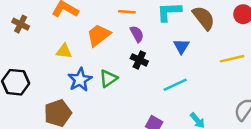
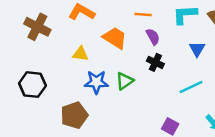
brown cross: (21, 24) -> (37, 27), size x1.5
orange trapezoid: (99, 35) -> (115, 38), turned 70
blue star: (80, 80) -> (96, 82), turned 30

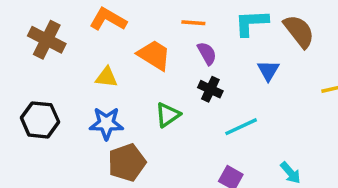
blue star: (96, 82) -> (106, 123), moved
cyan line: (191, 87) -> (241, 127), moved
brown pentagon: (74, 115) -> (127, 163), moved

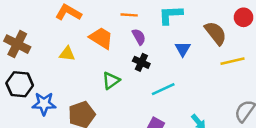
brown semicircle: (299, 31) -> (216, 33), moved
brown cross: (47, 40) -> (17, 44), moved
blue star: (106, 123) -> (44, 104), moved

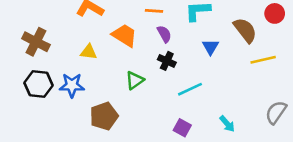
blue star: (44, 104) -> (72, 85), moved

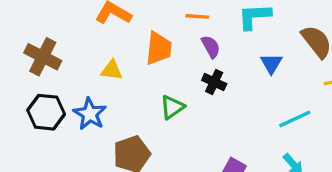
orange trapezoid: (124, 35) -> (159, 48), turned 64
blue star: (72, 85) -> (90, 114), turned 30
cyan line: (190, 89) -> (295, 119), moved

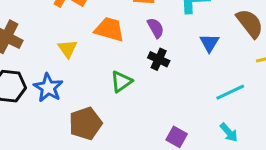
orange trapezoid: (159, 48) -> (109, 29), turned -80
yellow triangle: (112, 70) -> (68, 49), turned 48

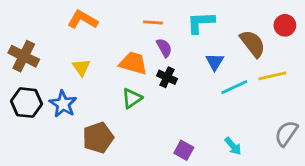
orange trapezoid: (109, 29) -> (133, 63), moved
cyan line: (230, 92) -> (234, 87), moved

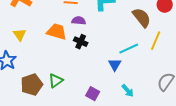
purple semicircle: (164, 48) -> (79, 21), turned -56
blue triangle: (215, 62) -> (115, 65), moved
yellow line: (272, 76) -> (156, 41), turned -54
green triangle: (132, 98) -> (56, 81), moved

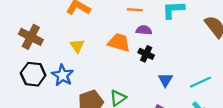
cyan line: (129, 49) -> (200, 82), moved
blue triangle: (115, 65) -> (165, 80), moved

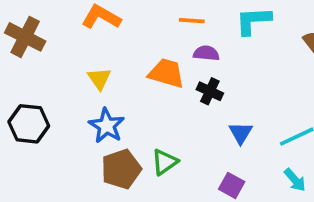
brown cross: (31, 37) -> (25, 37), moved
blue star: (63, 75) -> (107, 126), moved

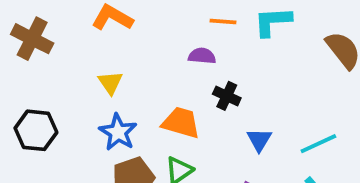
orange line: (192, 21) -> (223, 21), moved
purple semicircle: (206, 53) -> (202, 56), moved
orange trapezoid: (166, 73) -> (181, 123), moved

